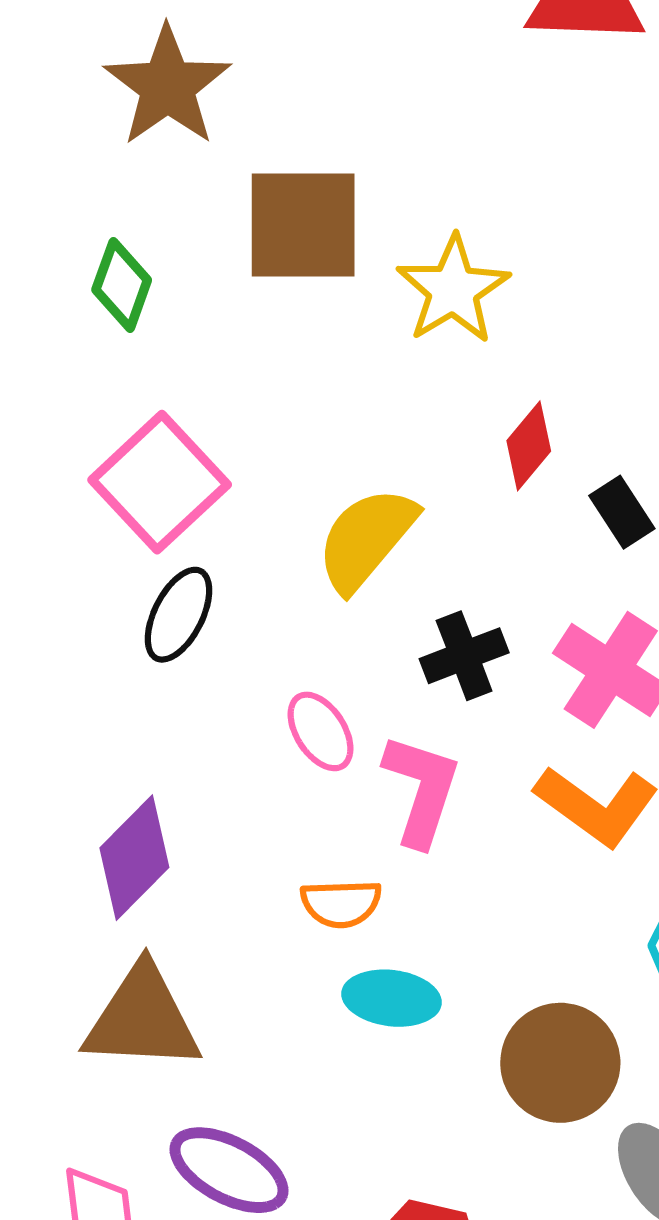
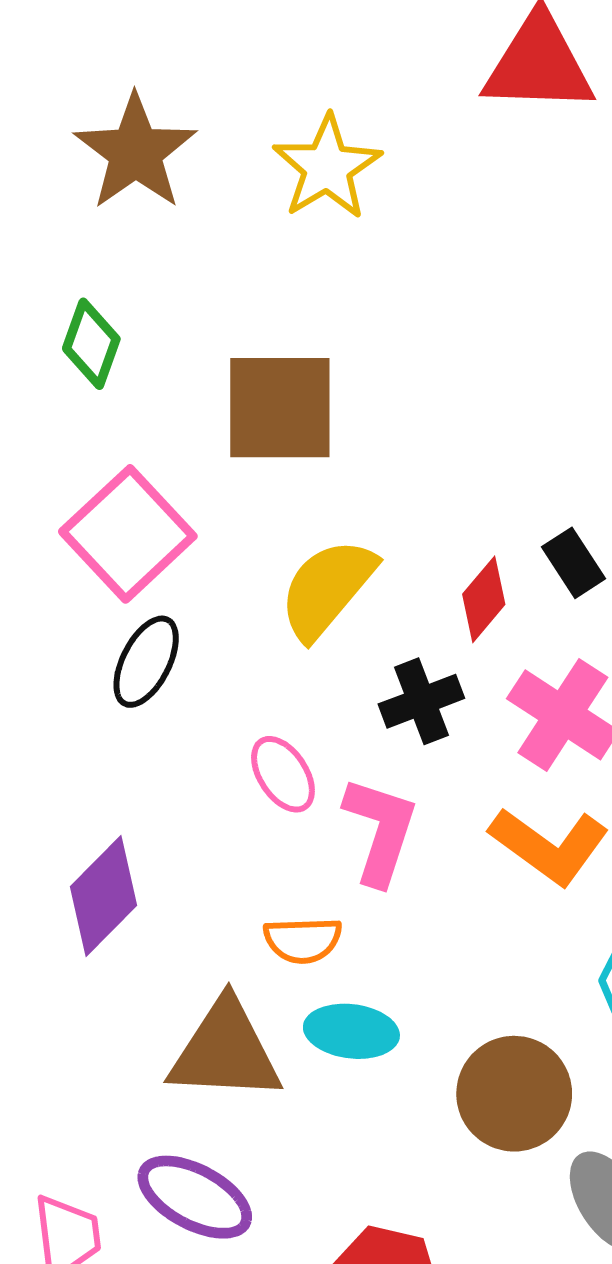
brown square: (303, 225) -> (280, 408), moved
yellow star: (453, 290) -> (327, 167), moved
red diamond: (529, 446) -> (484, 599), moved
brown triangle: (142, 1019) -> (225, 1051), moved

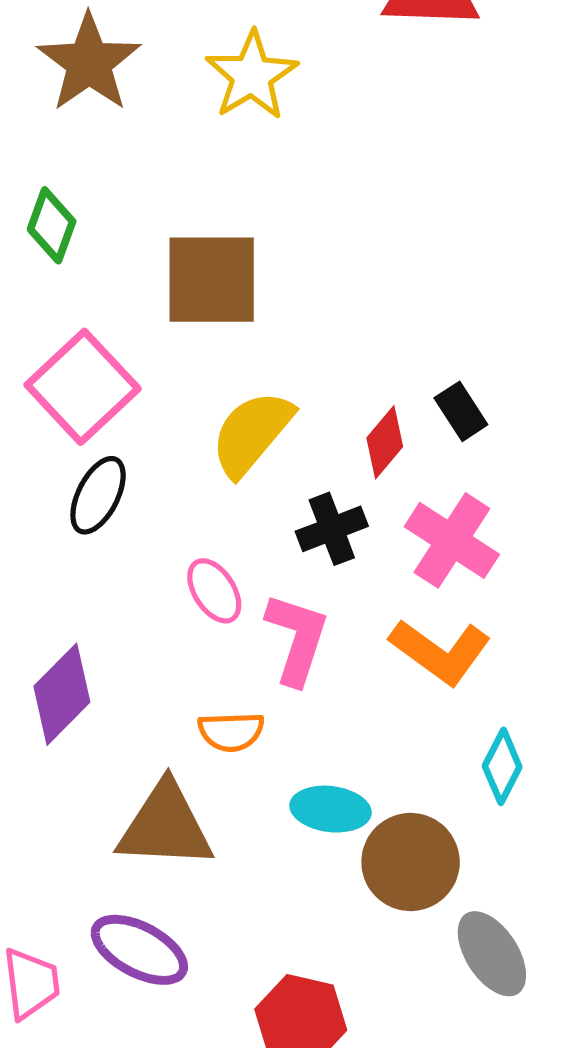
cyan ellipse: (351, 1031) -> (330, 809), moved

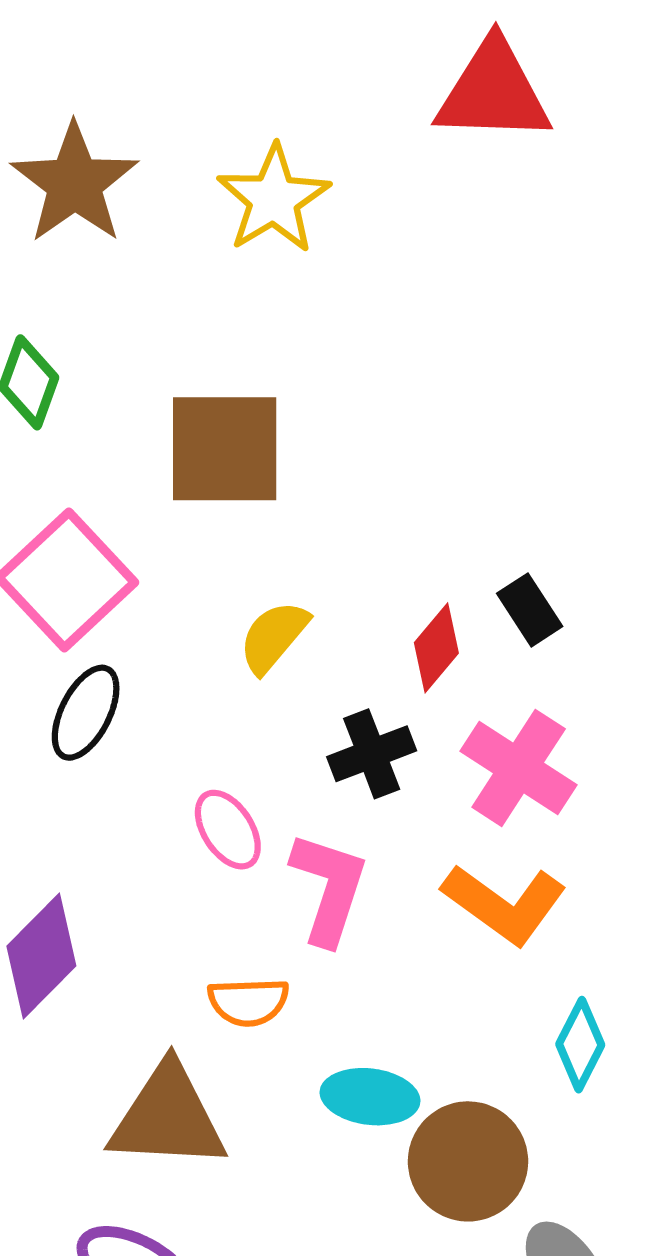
yellow semicircle: (252, 433) -> (274, 637), size x0.7

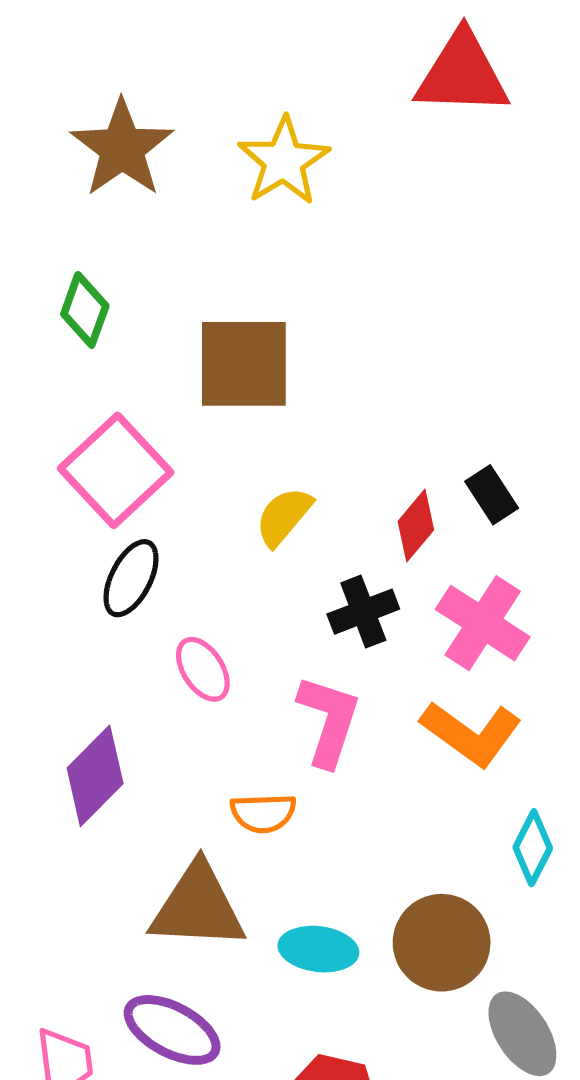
pink ellipse: (228, 830) -> (203, 669), moved
cyan ellipse: (370, 1097) -> (318, 949), moved

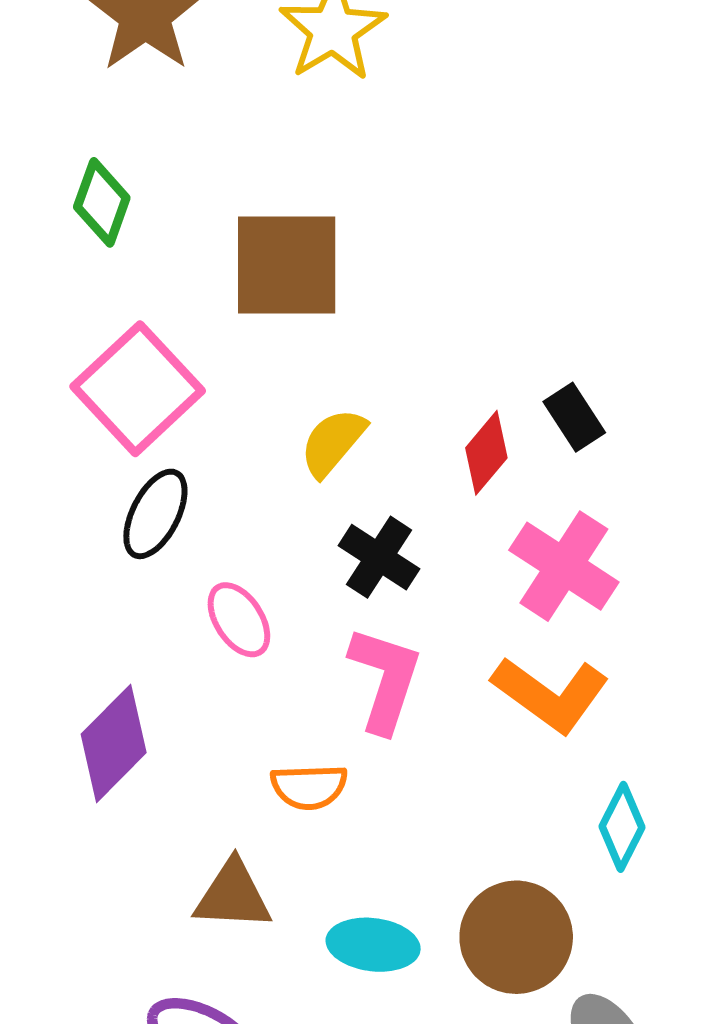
black cross: (363, 612) -> (379, 557), moved, turned -36
brown triangle: (198, 907) -> (233, 895), size x0.7

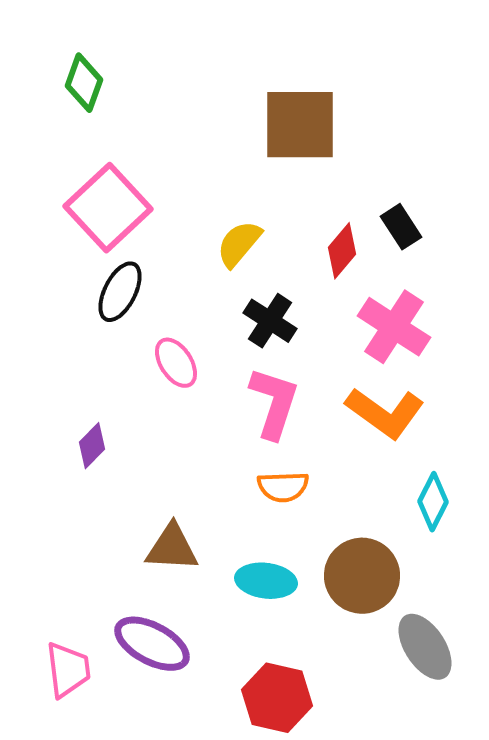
brown square: (287, 265) -> (300, 125), moved
purple diamond: (114, 743) -> (92, 446), size x0.6
orange semicircle: (309, 787) -> (283, 487), moved

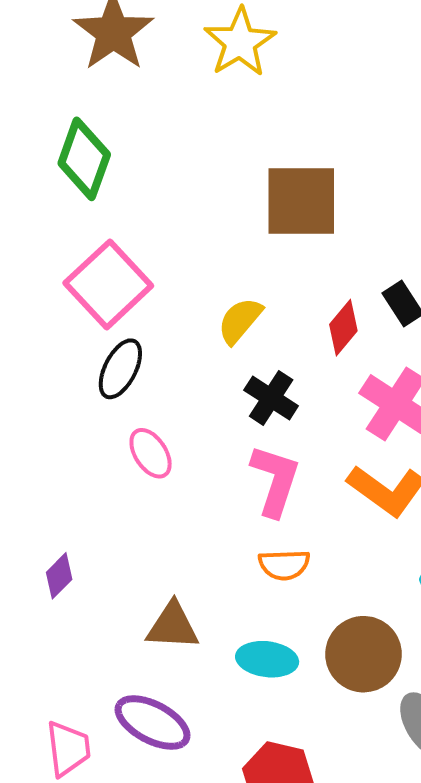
green diamond: (84, 83) -> (84, 159), size x1.4
pink ellipse: (176, 363) -> (151, 453), moved
purple diamond: (92, 446) -> (59, 576), moved

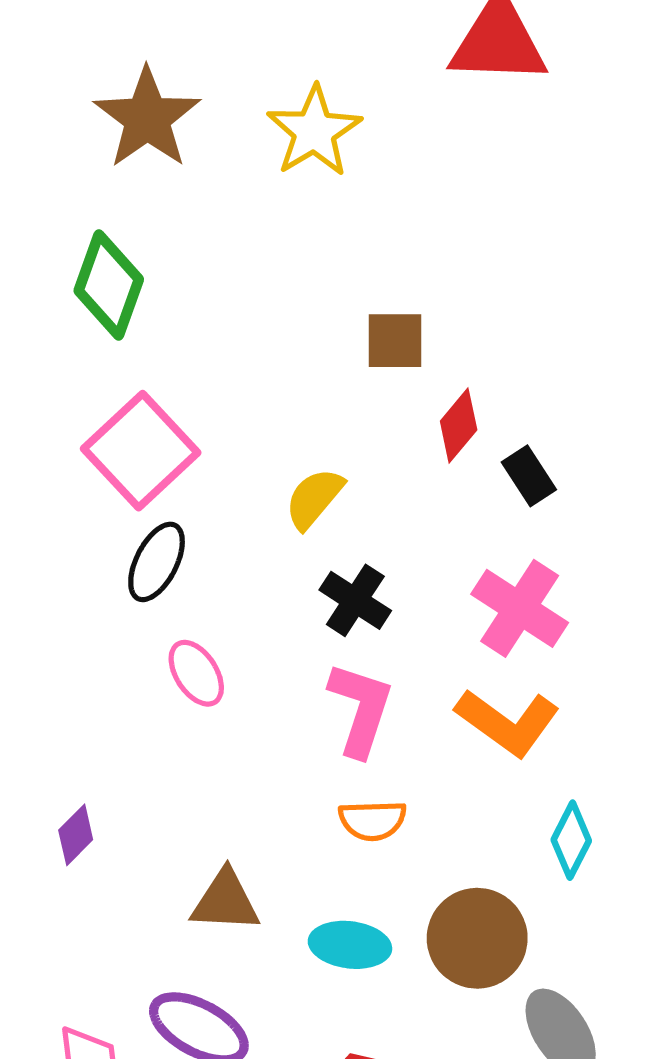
brown square: (301, 201) -> (395, 341), size x0.6
red diamond: (343, 328) -> (459, 425), moved

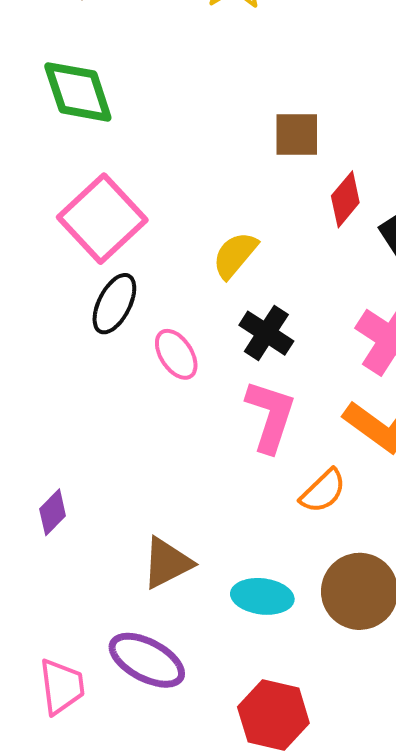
green diamond: (109, 285) -> (78, 92), turned -38
pink ellipse: (196, 673) -> (176, 354), moved
orange semicircle: (372, 820) -> (323, 491), moved, turned -42
brown triangle: (225, 901) -> (167, 563), turned -30

